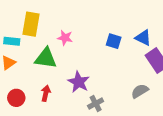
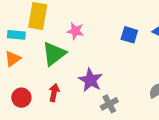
green triangle: (46, 58) -> (54, 54), turned -45

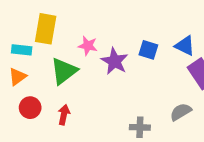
purple star: (90, 80) -> (115, 61), moved
red circle: (21, 98) -> (30, 108), moved
gray cross: (109, 104) -> (140, 127), moved, turned 30

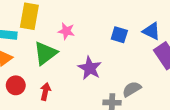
purple star: (115, 61) -> (90, 68), moved
gray semicircle: (181, 112) -> (132, 89), moved

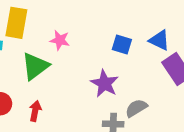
purple star: (90, 68) -> (105, 84), moved

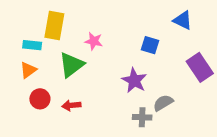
blue triangle: (159, 40) -> (183, 20), moved
red arrow: (35, 111) -> (71, 105), turned -108

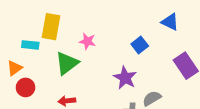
blue square: (150, 45) -> (140, 45), turned 35
orange triangle: (28, 70) -> (15, 68), moved
red circle: (40, 99) -> (26, 87), moved

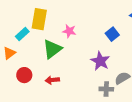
cyan rectangle: (30, 45) -> (22, 34), turned -48
red circle: (26, 87) -> (24, 75), moved

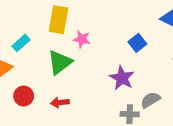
yellow rectangle: (39, 19) -> (59, 20), moved

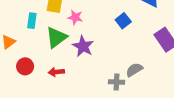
cyan rectangle: (21, 43) -> (32, 21), moved, turned -40
purple star: (122, 78) -> (83, 46), moved

